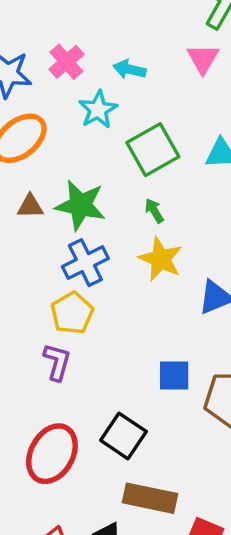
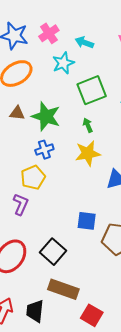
yellow star: (161, 259) -> (88, 153), turned 30
blue cross: (85, 263) -> (44, 150), size x0.7

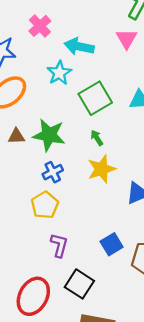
pink cross: (49, 33) -> (40, 26), moved
cyan arrow: (84, 42) -> (79, 46), size x1.4
purple L-shape: (21, 204) -> (59, 245), moved
blue square: (87, 221) -> (112, 244), turned -30

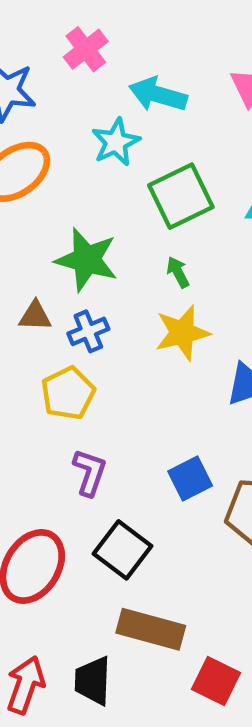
brown triangle: (16, 136) -> (35, 316), moved

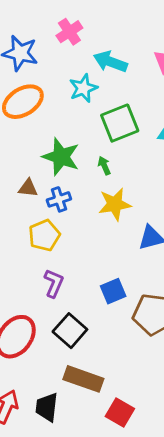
green arrow: (178, 272) -> (104, 166), moved

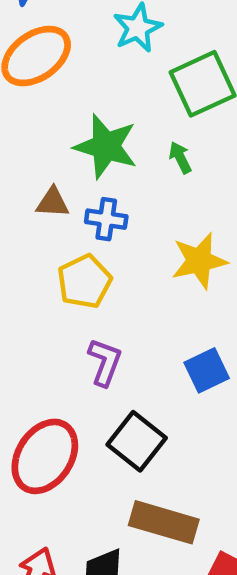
blue cross: (59, 199) -> (106, 219), turned 30
yellow star: (115, 204) -> (199, 261), moved

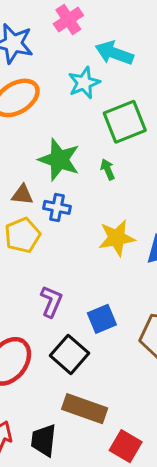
yellow pentagon: (84, 281) -> (22, 235), moved
blue square: (207, 370) -> (102, 319), moved

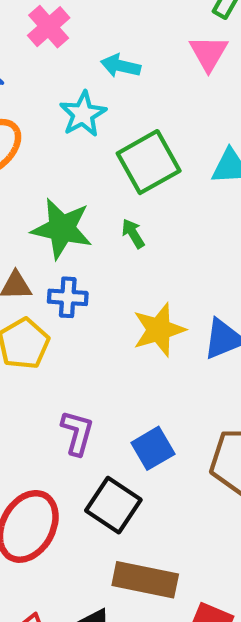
cyan arrow: (114, 53) -> (121, 66), size x0.7

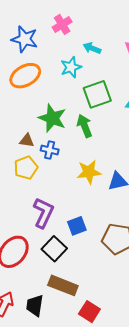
green arrow: (133, 233) -> (85, 126), size x1.6
purple L-shape: (77, 433) -> (43, 213), size x1.4

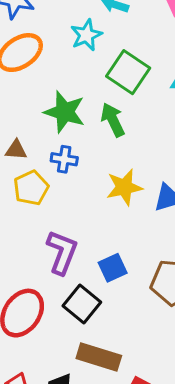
green square: (97, 94) -> (128, 72), turned -32
brown triangle: (27, 141) -> (16, 150), moved

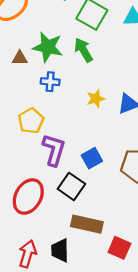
brown triangle: (16, 150) -> (20, 58), moved
yellow star: (124, 187) -> (96, 99), size x0.7
yellow pentagon: (31, 188) -> (31, 121), moved

